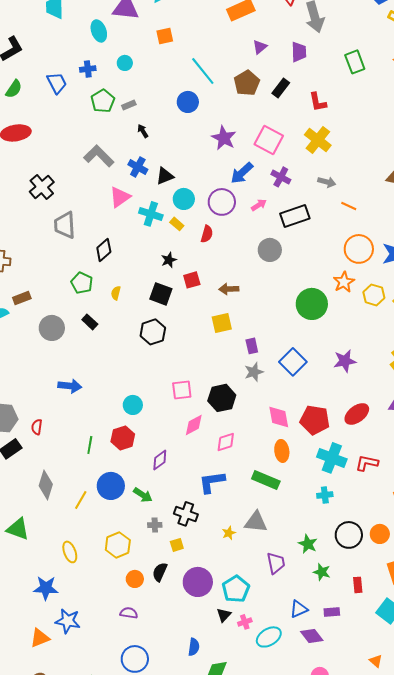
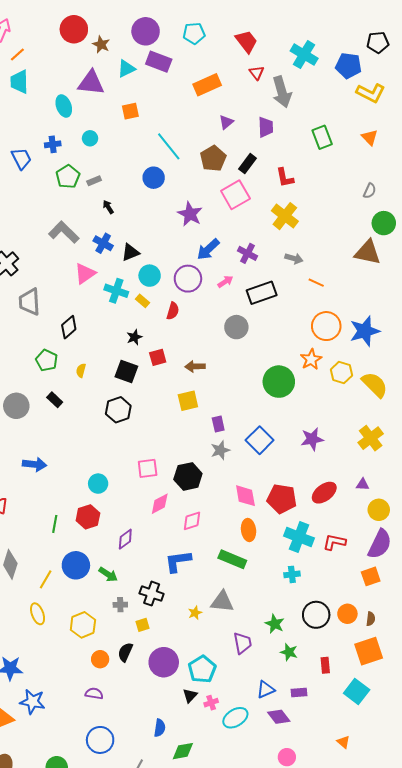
pink square: (269, 140) -> (235, 195), moved, turned 32
yellow ellipse: (70, 552) -> (38, 614), moved

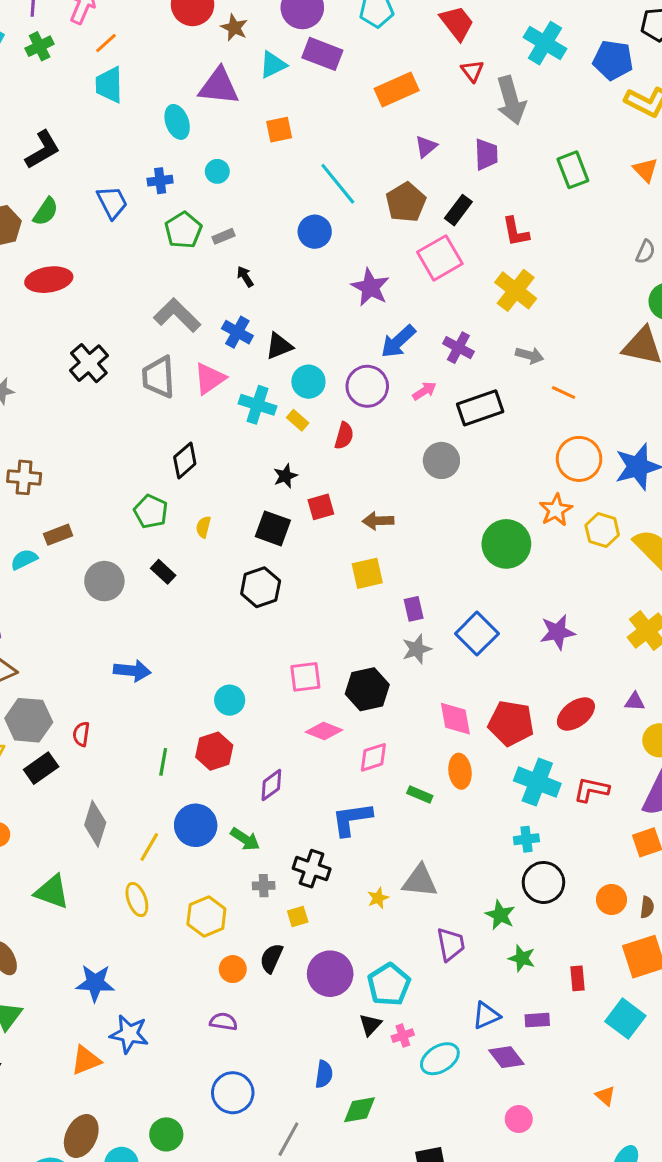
gray trapezoid: (29, 302) -> (159, 377), moved
pink diamond: (160, 504) -> (324, 731), turned 50
green rectangle: (232, 559) -> (420, 794), moved, size x0.6
black circle: (316, 615) -> (543, 882), moved

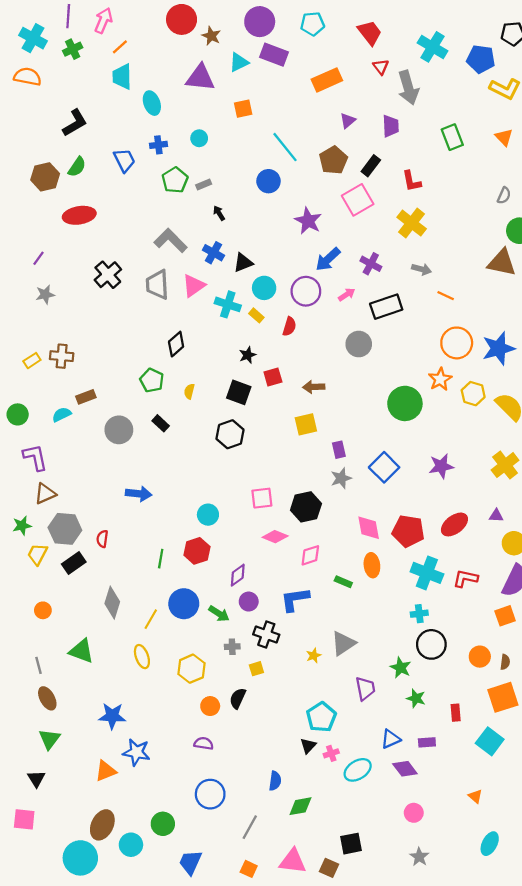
cyan ellipse: (177, 122) -> (152, 103), moved
gray triangle: (420, 881) -> (343, 643), turned -40
purple circle: (330, 974) -> (249, 602), moved, size x0.6

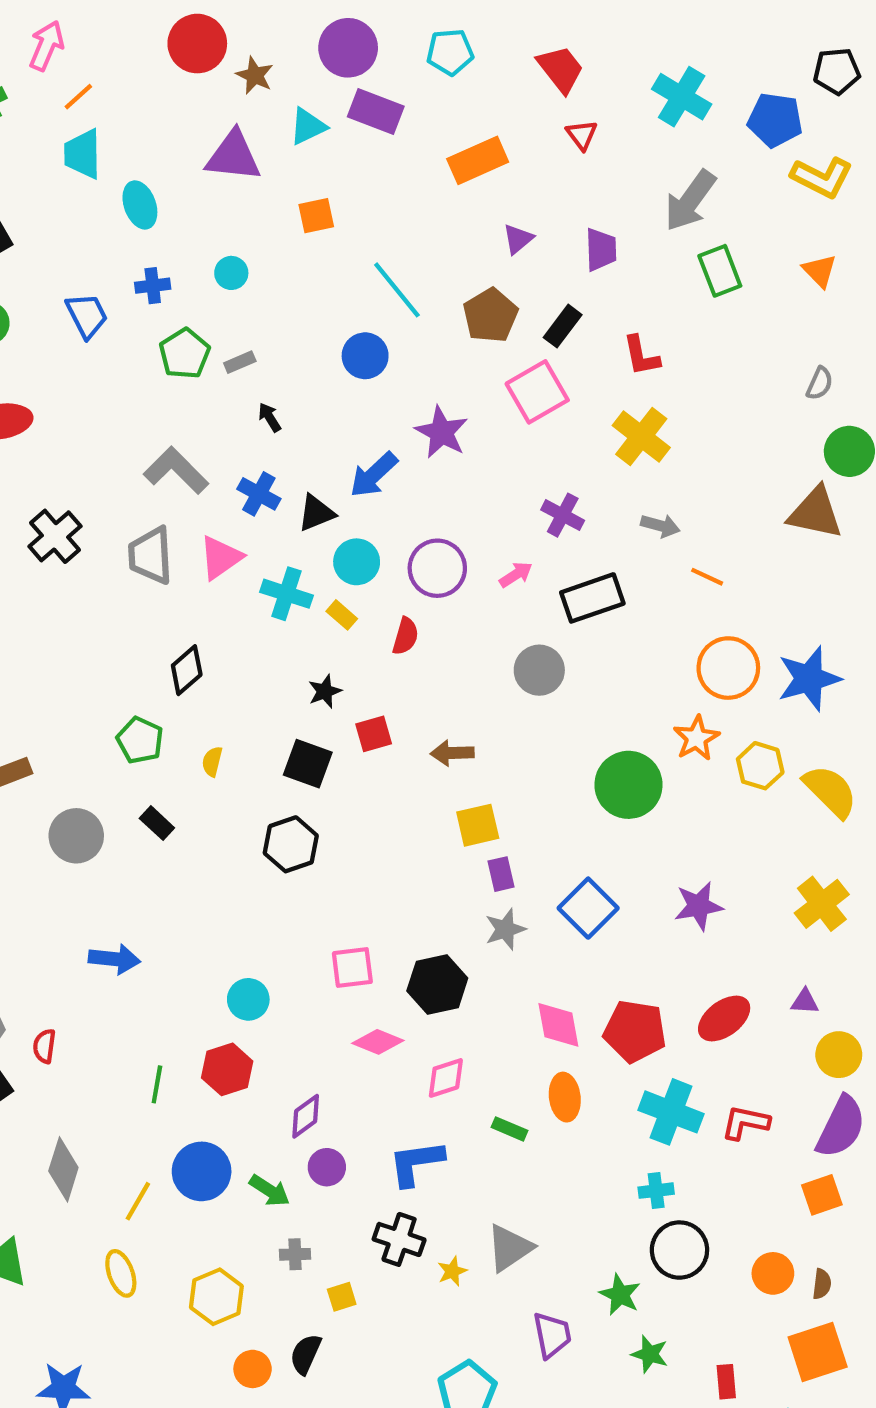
gray arrow: (408, 88) -> (690, 201), moved, turned 52
blue arrow: (328, 259) -> (374, 475), moved
yellow square: (306, 424) -> (478, 825), moved
black cross: (266, 635) -> (399, 1239), moved

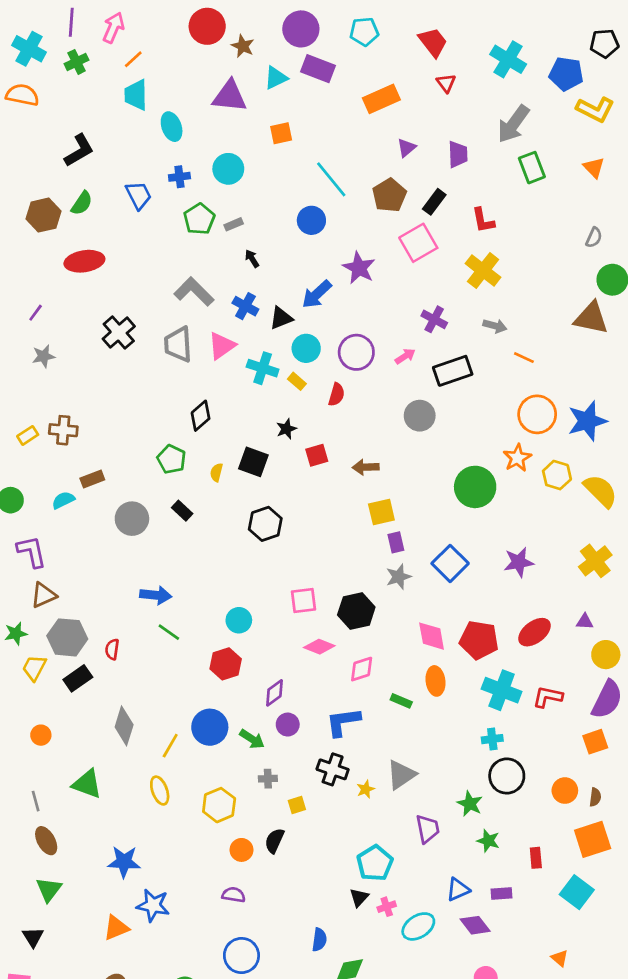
cyan circle: (231, 273) -> (228, 169), size x1.5
black square: (308, 764) -> (253, 462), moved
green line: (157, 1084) -> (169, 632), moved, turned -65

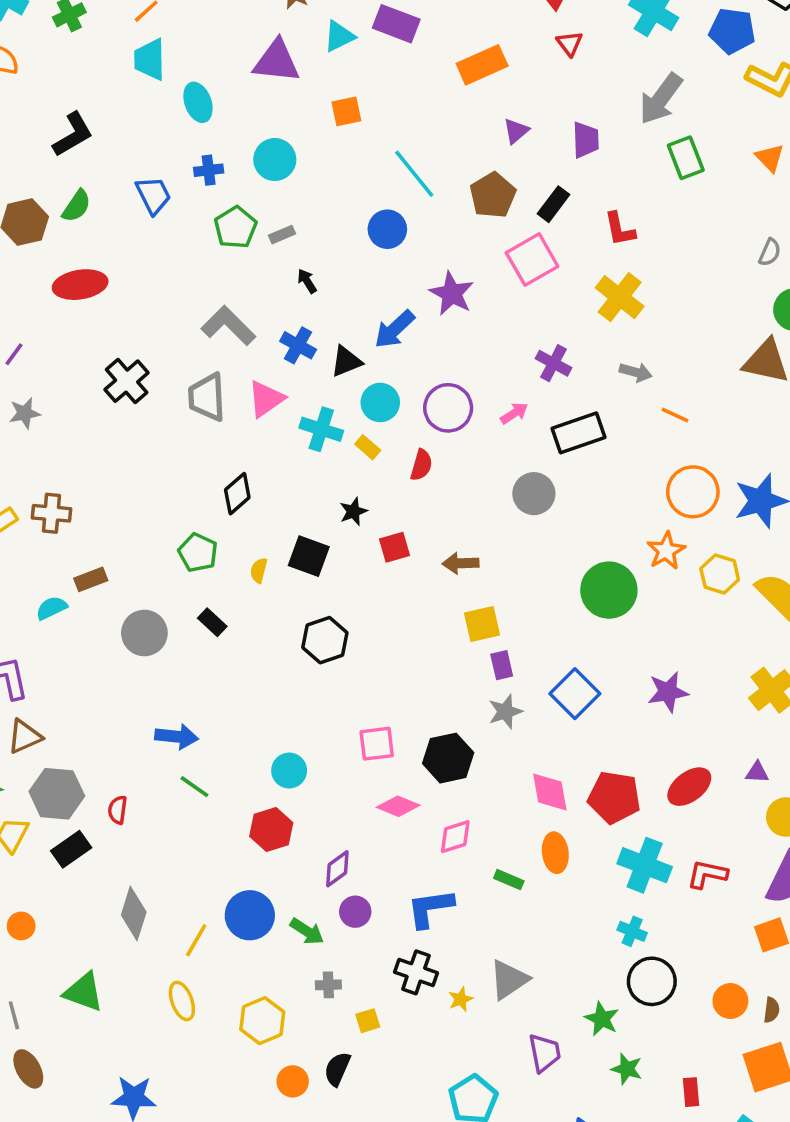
cyan cross: (492, 739) -> (632, 931), turned 30

